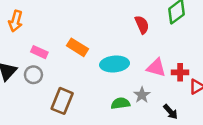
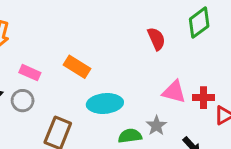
cyan ellipse: (115, 64) -> (105, 103), moved

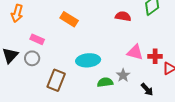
red semicircle: (156, 39) -> (123, 16), turned -56
orange rectangle: (77, 67) -> (69, 19), moved

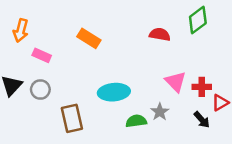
pink rectangle: (37, 39) -> (42, 55), moved
pink triangle: (135, 52) -> (176, 82), turned 30
brown rectangle: (56, 80) -> (72, 118), turned -35
black arrow: (147, 89) -> (202, 120), moved

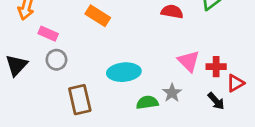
gray circle: (40, 90) -> (56, 60), moved

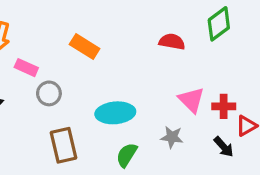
gray circle: (56, 60) -> (49, 93), moved
gray star: (172, 93) -> (172, 137), turned -30
green semicircle: (147, 102) -> (127, 155), moved, turned -50

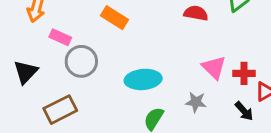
gray circle: (49, 93) -> (81, 61), size x1.4
brown rectangle: (64, 145) -> (60, 110), moved, turned 76

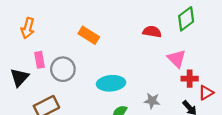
pink rectangle: (60, 37) -> (39, 60), moved, turned 56
pink triangle: (214, 67) -> (177, 59), moved

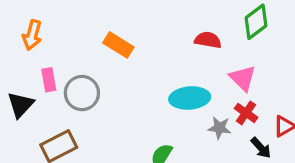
red cross: (190, 79) -> (246, 113), moved, turned 35
cyan ellipse: (111, 83) -> (190, 98), moved
gray star: (152, 101) -> (220, 128), moved

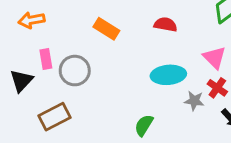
orange arrow: (32, 35) -> (32, 20), turned 65
red semicircle: (208, 40) -> (165, 24), moved

